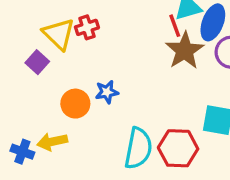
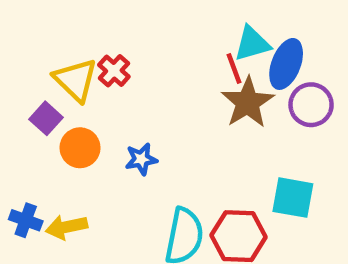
red cross: (87, 27) -> (114, 71), turned -30
orange circle: (75, 104) -> (80, 148), moved
blue cross: (22, 152) -> (26, 220), moved

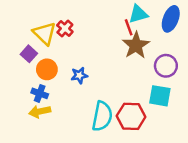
blue ellipse: (286, 64) -> (171, 19), moved
purple circle: (311, 105) -> (166, 66), moved
blue cross: (26, 220) -> (40, 93), moved

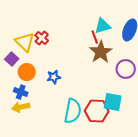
cyan square: (160, 96) -> (113, 102), moved

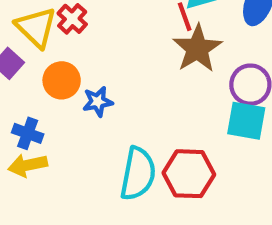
orange circle: (27, 72) -> (62, 80), moved
cyan square: (113, 102) -> (246, 121), moved

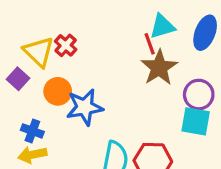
blue star: (98, 102) -> (85, 107), size x1.6

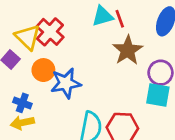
cyan triangle: (162, 26) -> (103, 16), moved
red line: (150, 44) -> (120, 19), moved
red cross: (66, 45) -> (50, 32), size x1.5

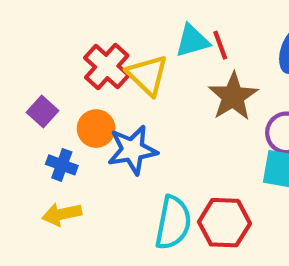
yellow triangle: (28, 37) -> (147, 75), moved
blue cross: (22, 103) -> (62, 165), moved

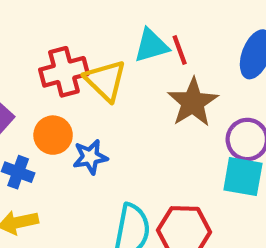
red cross: (107, 66) -> (64, 72), turned 33
blue star: (132, 150) -> (90, 157), size x0.7

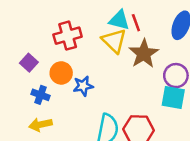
cyan triangle: (151, 46) -> (119, 20), turned 30
yellow triangle: (105, 81) -> (114, 41), moved

